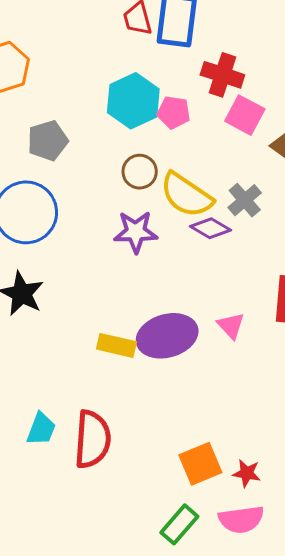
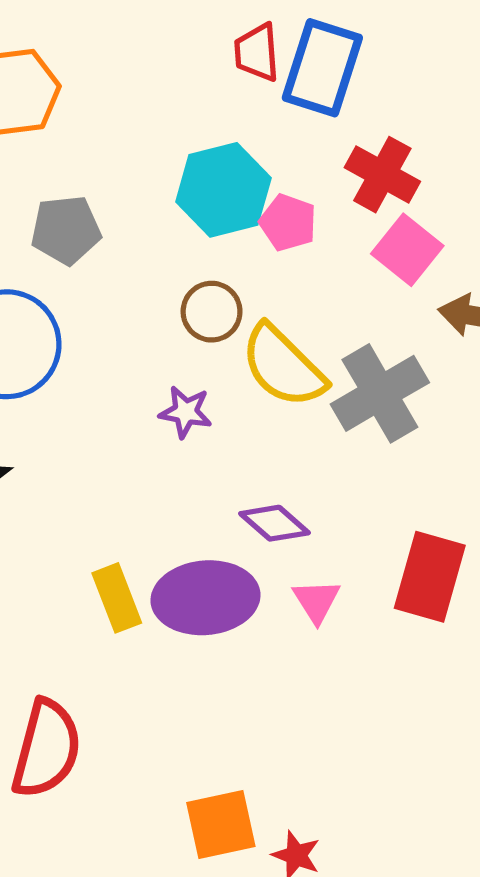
gray cross: (245, 200) -> (380, 393), size x1.6
purple diamond: (211, 228) -> (274, 523), moved
purple star: (136, 232) -> (186, 412), size x0.7
yellow rectangle: (116, 345) -> (117, 598), turned 45

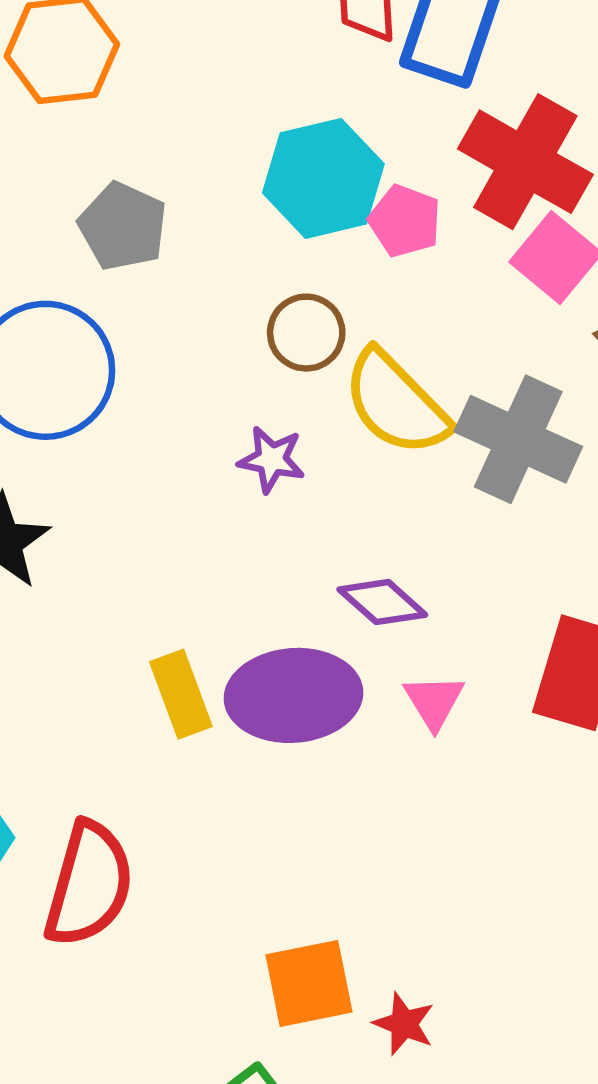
red cross: (382, 175) -> (525, 162), size x1.4
gray pentagon: (66, 230) -> (123, 226), turned 30
gray cross: (380, 393) -> (518, 439), turned -36

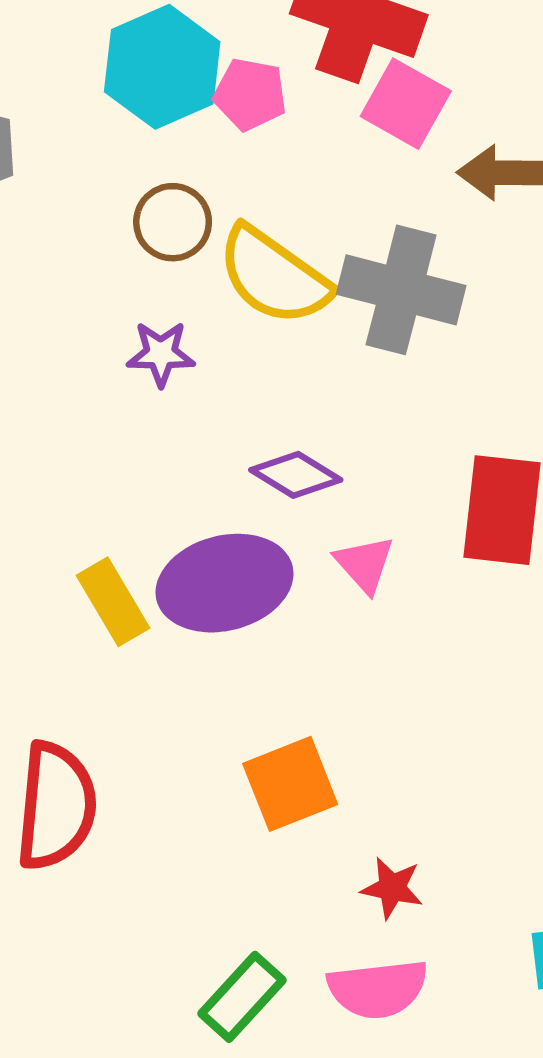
orange square: (309, 983) -> (290, 784), moved

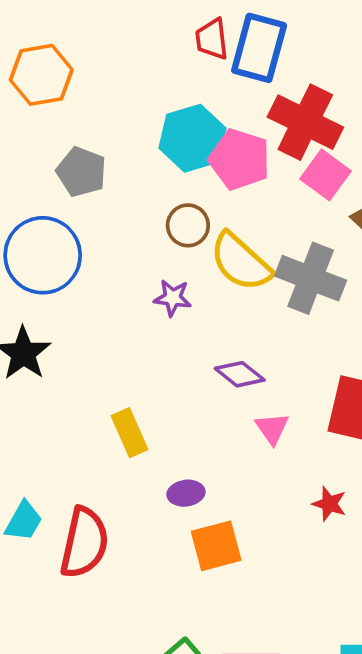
pink pentagon: (250, 94) -> (240, 159), size x1.5
purple ellipse: (225, 583) -> (186, 493), moved, size x0.5
red star: (392, 888) -> (329, 504), moved

